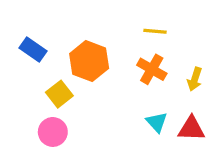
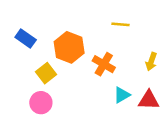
orange cross: (152, 69) -> (104, 64), moved
cyan triangle: (157, 122) -> (122, 95), turned 42

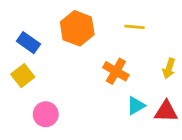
orange hexagon: (69, 47) -> (77, 28), moved
yellow square: (46, 73) -> (23, 76), moved

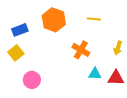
blue rectangle: (28, 43) -> (20, 30), turned -56
cyan triangle: (136, 106) -> (95, 74), turned 32

